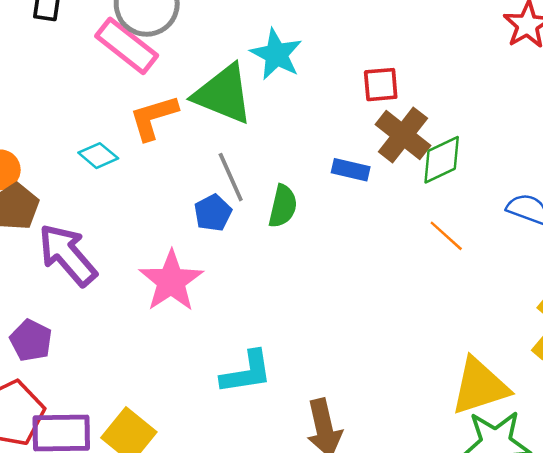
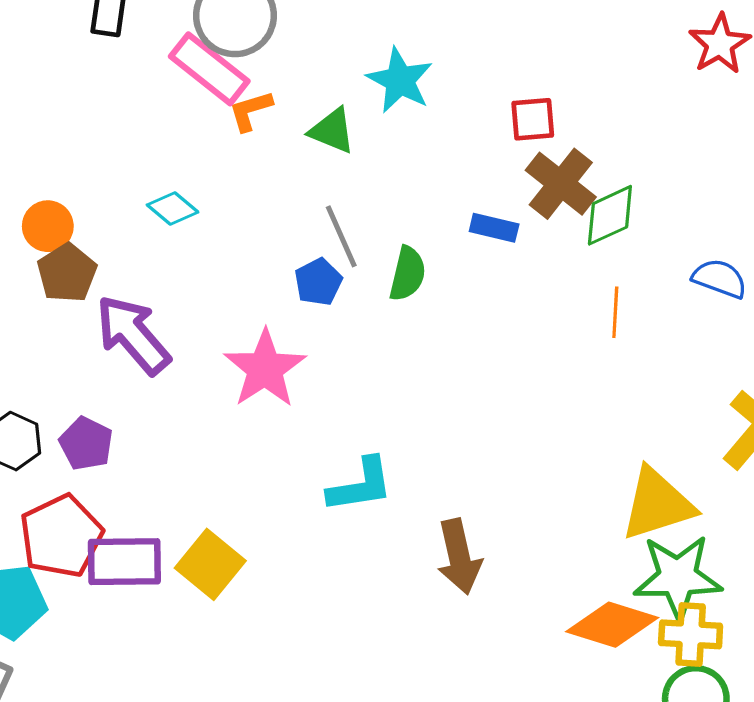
green triangle: (223, 94) -> (332, 131), size x0.6
orange L-shape: (154, 117) -> (250, 111), moved, size x0.7
orange line: (446, 236) -> (615, 312), turned 51

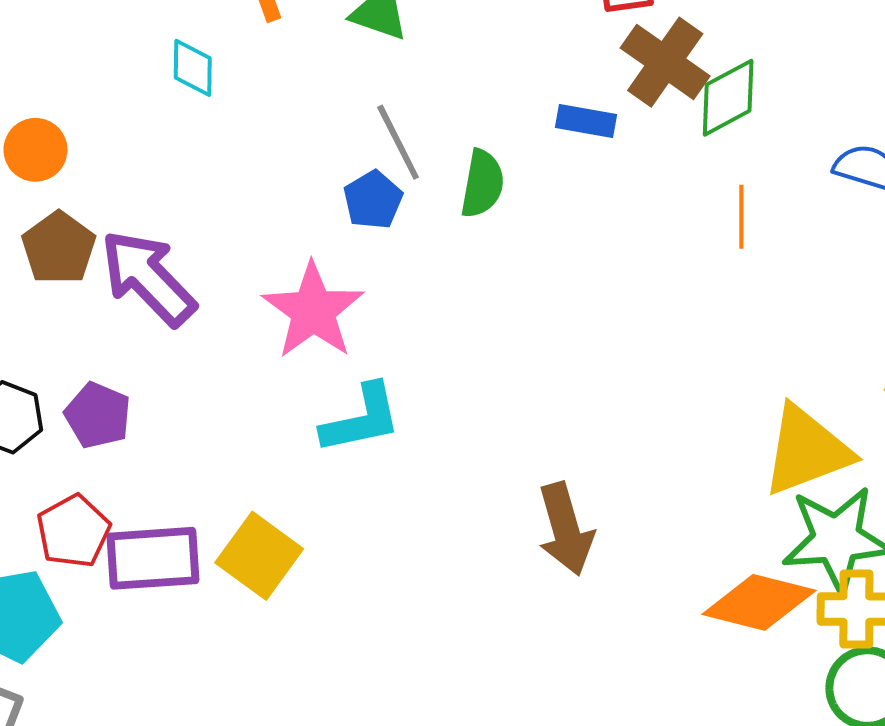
cyan diamond: (173, 209) -> (193, 68), moved, turned 54
brown pentagon: (67, 273) -> (59, 248), moved
cyan L-shape: (360, 485) -> (361, 419), moved
red pentagon: (61, 536) -> (73, 531), size x0.7

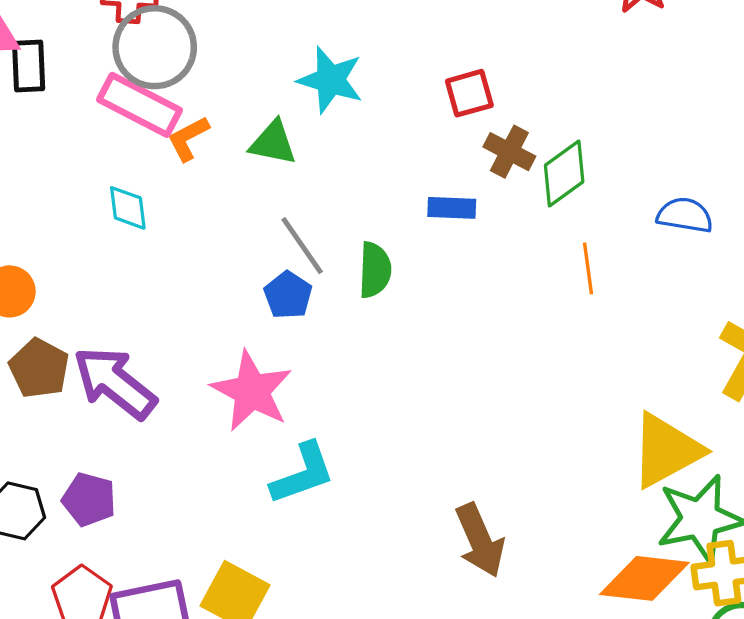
brown cross: (665, 62) -> (509, 152), size x0.7

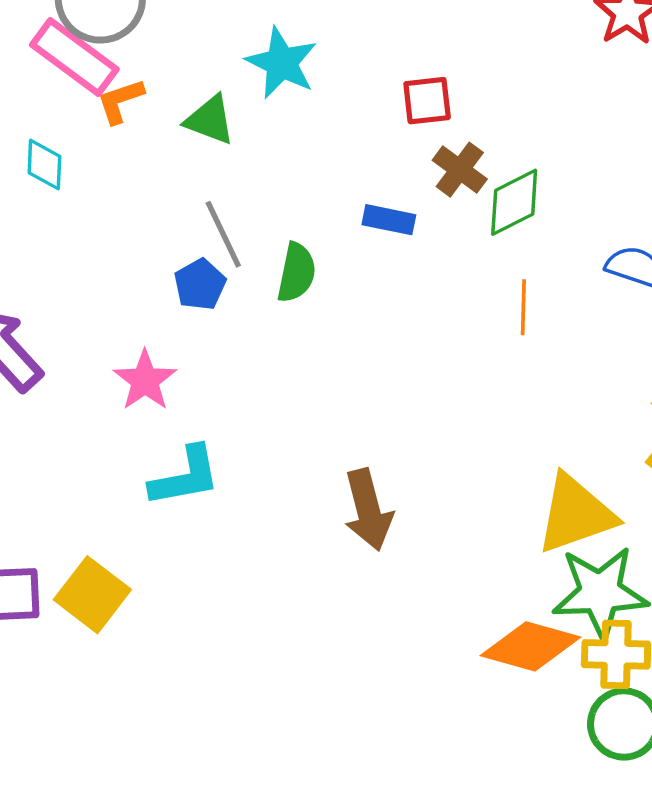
pink star: (252, 391) -> (145, 380), size x0.7
brown arrow: (480, 540) -> (368, 510), moved

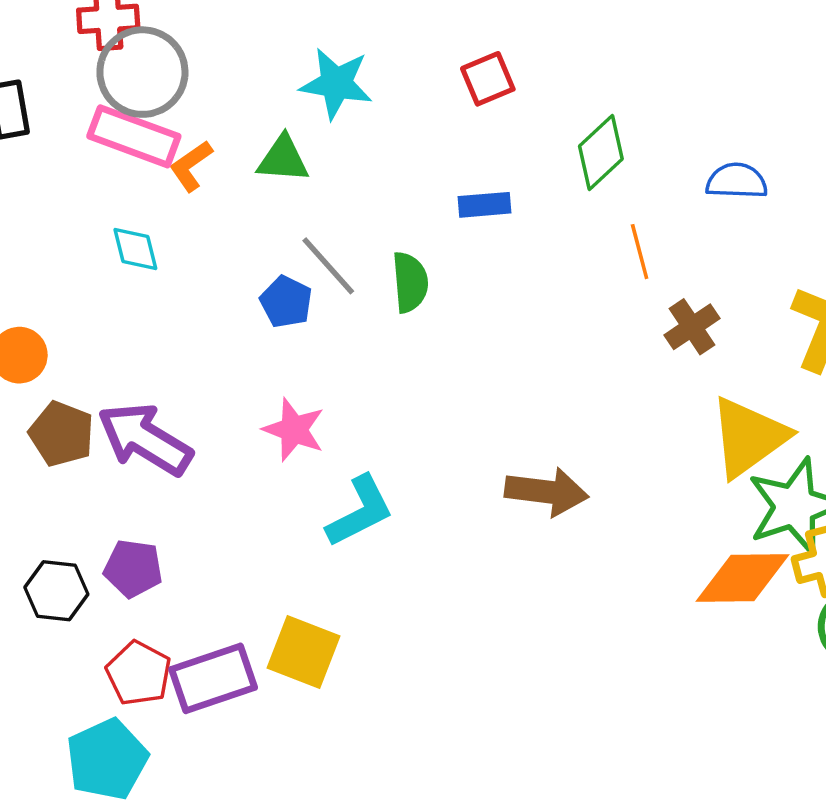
brown cross: (460, 170) -> (692, 327), moved, turned 36
blue pentagon: (200, 284) -> (286, 302), moved
brown arrow: (368, 510) -> (547, 492), turned -52

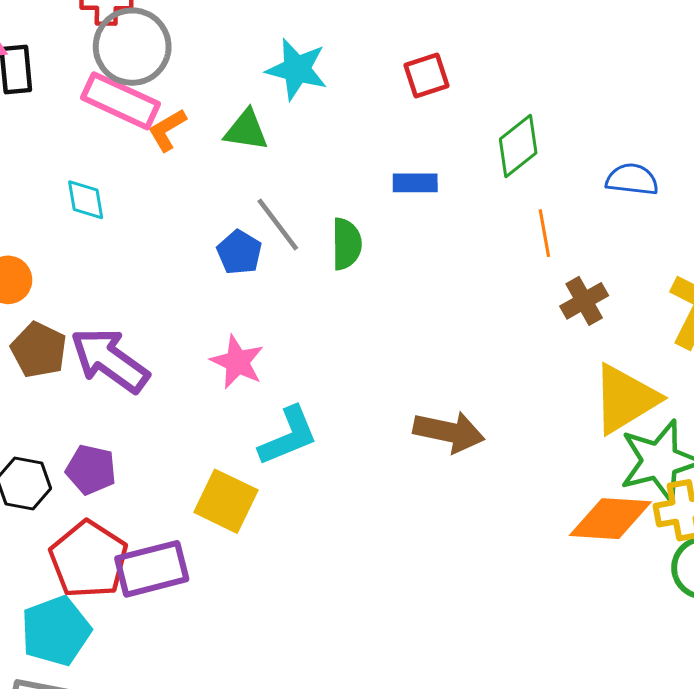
cyan diamond: (135, 249) -> (86, 200), moved
yellow square: (304, 652) -> (226, 501), moved
red pentagon: (139, 673) -> (89, 559), size x1.4

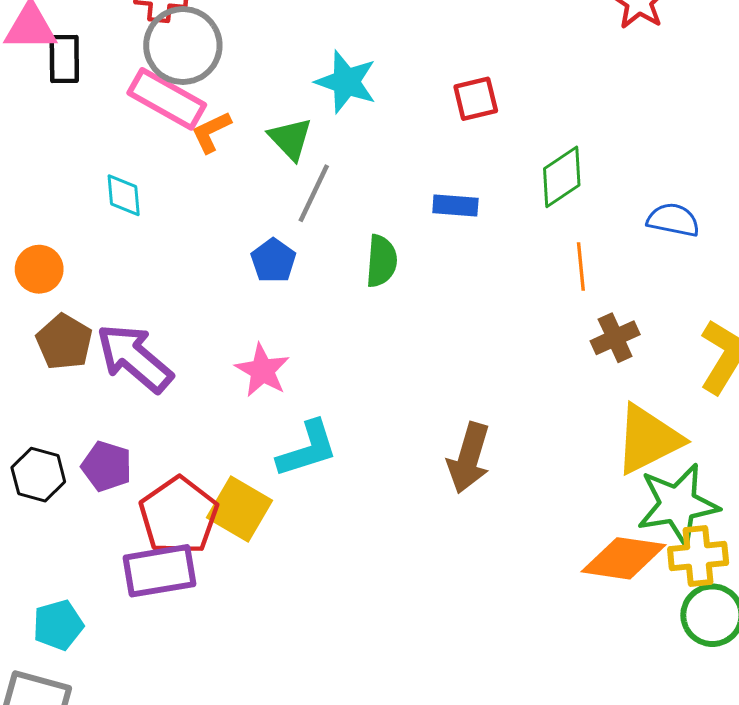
green triangle: (246, 130) -> (290, 139), turned 33
gray line: (278, 224) -> (314, 193), moved, turned 58
brown arrow: (449, 432) -> (469, 458), turned 90
red pentagon: (89, 559) -> (179, 516), moved
cyan pentagon: (56, 631) -> (58, 625), size x0.7

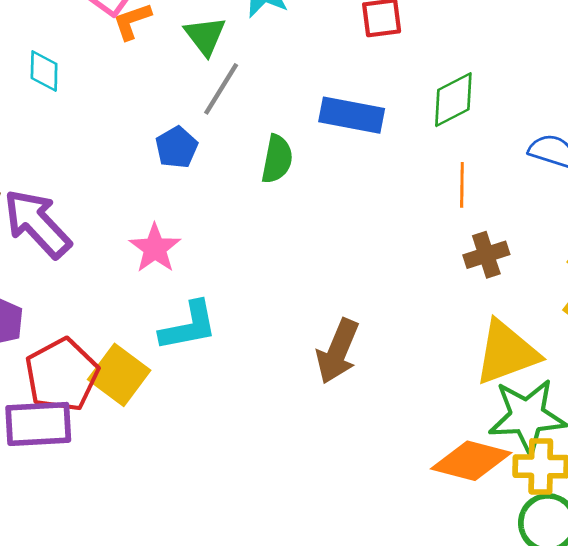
blue rectangle: (455, 205) -> (352, 115), size x1.5

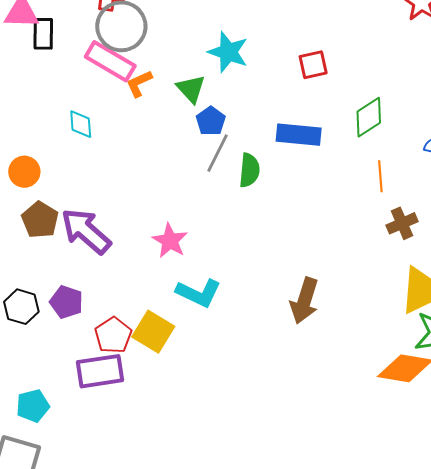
gray line: (221, 89) -> (217, 153), moved
blue pentagon: (177, 147) -> (211, 121), moved
cyan L-shape: (188, 326) -> (199, 293), turned 42
red pentagon: (62, 375) -> (113, 335), size x0.7

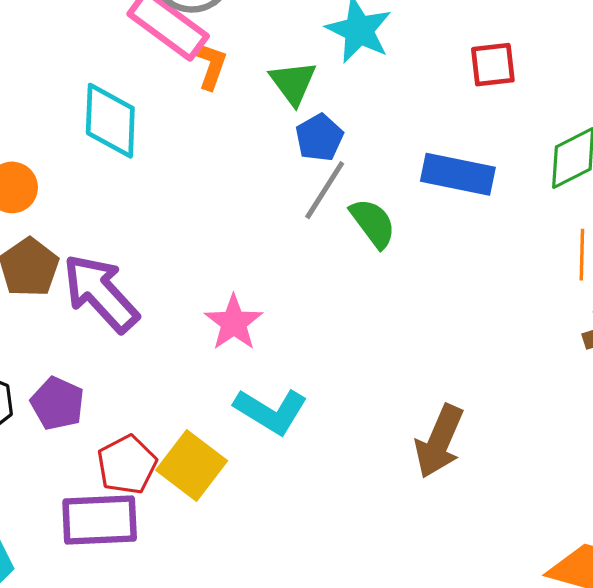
orange L-shape: (139, 84) -> (211, 65), turned 128
cyan diamond: (81, 124) -> (110, 121), size x1.6
green semicircle: (249, 170) -> (373, 223), turned -48

